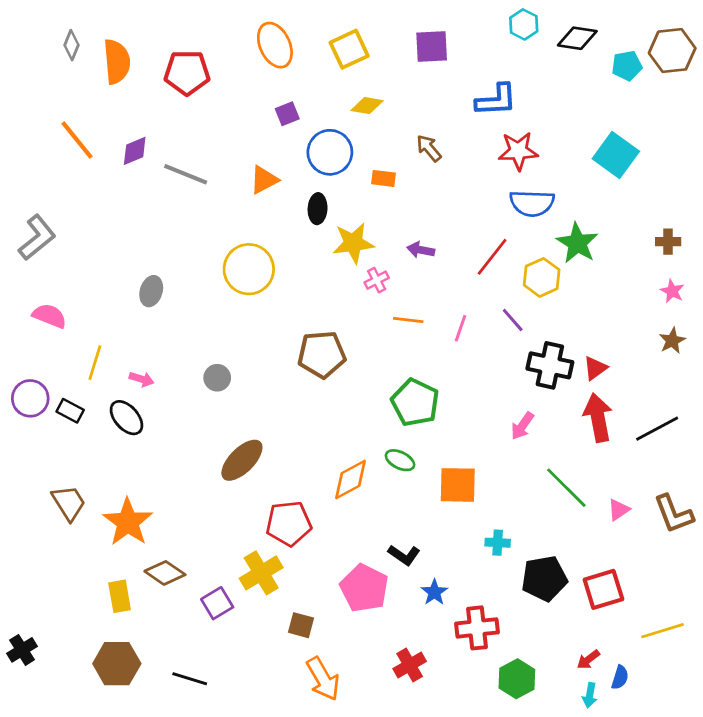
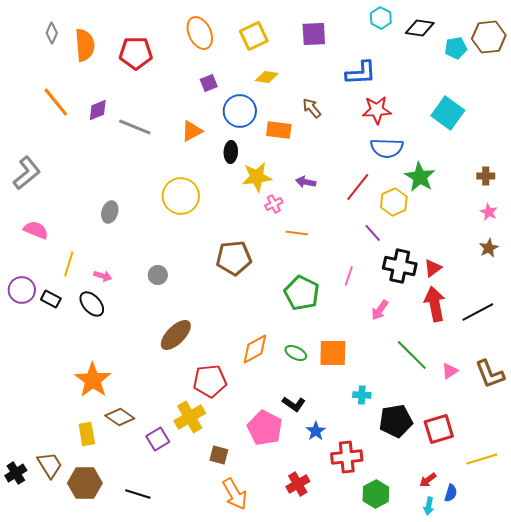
orange rectangle: (384, 178) -> (279, 130), size x1.4
pink line: (460, 328) -> (349, 276), moved
green ellipse: (400, 460) -> (296, 353), moved
brown trapezoid: (69, 503) -> (50, 465), moved

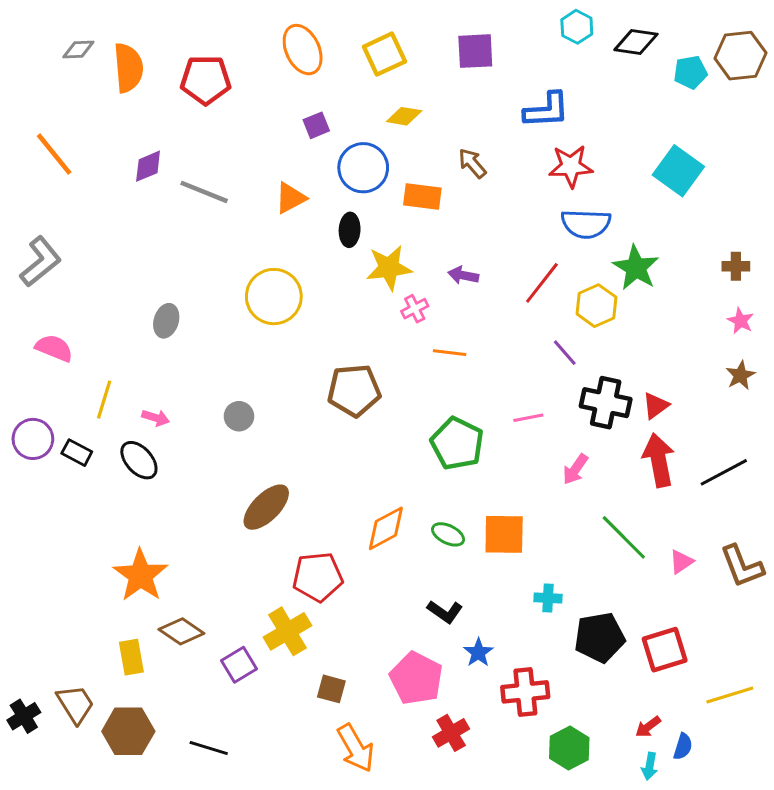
gray diamond: (52, 33) -> (78, 50), turned 65
orange line: (56, 102) -> (54, 154), moved
pink line: (349, 276) -> (528, 418), turned 60
pink pentagon: (265, 428) -> (416, 678), moved

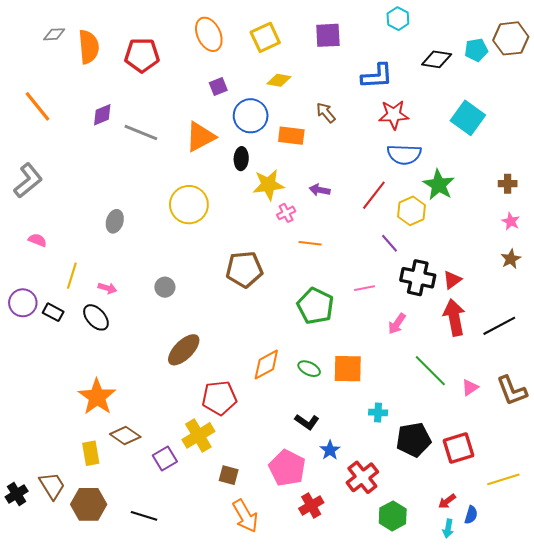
black diamond: (636, 42) -> (437, 59), moved
orange triangle: (290, 198) -> (200, 137), size x1.4
pink semicircle: (54, 348) -> (37, 240), size x0.7
red cross: (525, 692) -> (362, 477), turned -32

